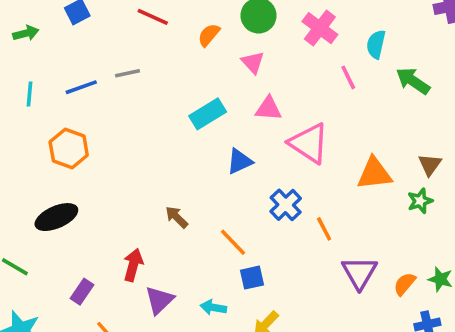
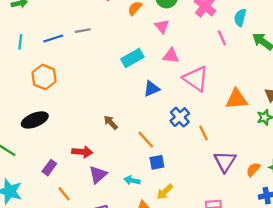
red arrow: (133, 265) -> (82, 152), turned 78

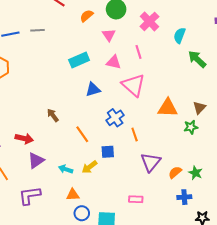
pink line: (222, 38) -> (139, 52), moved
blue square: (157, 162) -> (108, 152), moved
yellow arrow: (165, 192) -> (90, 167), moved

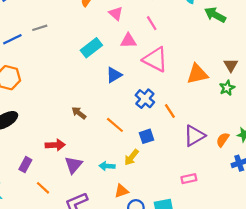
purple triangle: (151, 162) -> (194, 136), turned 35

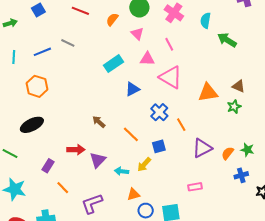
gray line: (40, 28) -> (68, 43), turned 40
brown triangle: (231, 65) -> (239, 86), turned -40
purple triangle: (73, 165) -> (98, 160), moved

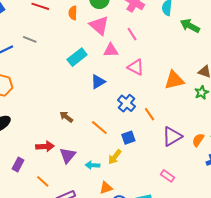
orange semicircle: (112, 19) -> (73, 13), turned -32
pink triangle: (137, 34) -> (99, 25), size x1.5
pink triangle: (171, 77) -> (136, 67), size x0.7
pink rectangle: (195, 187) -> (167, 176), turned 48
orange line: (63, 188) -> (43, 181), moved

